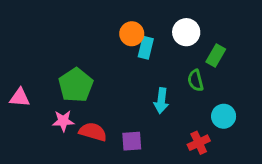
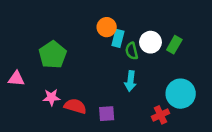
white circle: (186, 32) -> (150, 42), moved
green semicircle: (196, 80) -> (132, 51), moved
green pentagon: (76, 85) -> (53, 55), moved
cyan circle: (224, 116) -> (181, 94), size x1.5

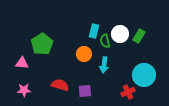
orange circle: (107, 27) -> (84, 54), moved
pink triangle: (16, 79) -> (22, 63), moved
pink star: (51, 97) -> (24, 90), moved

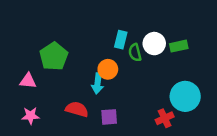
green rectangle: (139, 36) -> (179, 46), turned 48
cyan arrow: (104, 65) -> (98, 83), moved

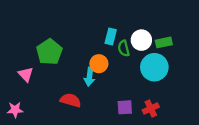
pink triangle: (28, 81) -> (26, 74), turned 42
cyan circle: (185, 96) -> (154, 67), moved
pink star: (31, 116) -> (15, 110), moved
purple square: (109, 117) -> (125, 107), moved

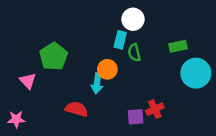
white circle: (141, 40) -> (133, 19), moved
cyan circle: (154, 67) -> (196, 73), moved
red cross: (151, 109) -> (155, 109), moved

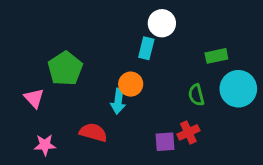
green semicircle: (134, 53) -> (196, 95), moved
pink star: (16, 119) -> (45, 145), moved

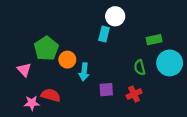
orange circle: (131, 84) -> (67, 60), moved
red semicircle: (93, 132) -> (51, 95), moved
purple square: (165, 142) -> (106, 90), moved

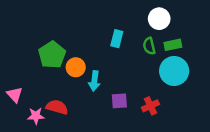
white circle: (115, 16) -> (159, 19), moved
cyan circle: (170, 63) -> (174, 71), moved
green semicircle: (140, 67) -> (149, 46), moved
pink triangle: (24, 70) -> (15, 95), moved

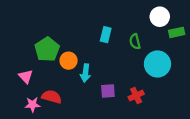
white circle: (159, 19) -> (160, 17), moved
green rectangle: (173, 45) -> (177, 32), moved
pink triangle: (15, 95) -> (26, 76), moved

